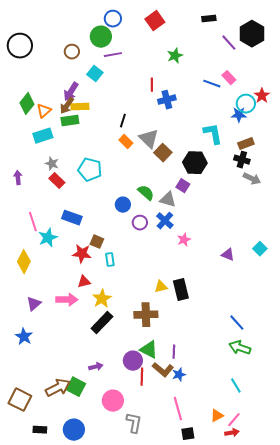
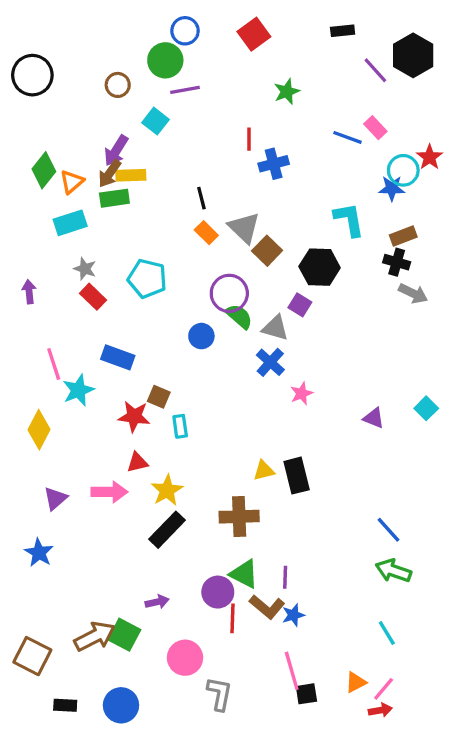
black line: (123, 121) -> (201, 198), turned -32
purple circle: (140, 223) -> (229, 293), moved, size x1.5
black square: (188, 434) -> (306, 694), moved

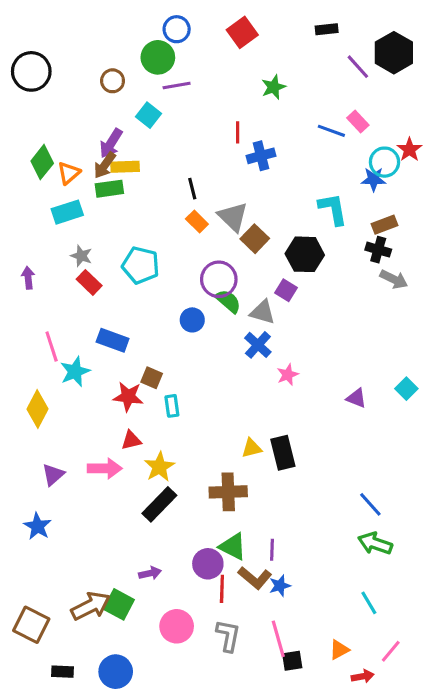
pink line: (384, 689) -> (391, 651), moved
gray L-shape: (219, 694) -> (228, 636), moved

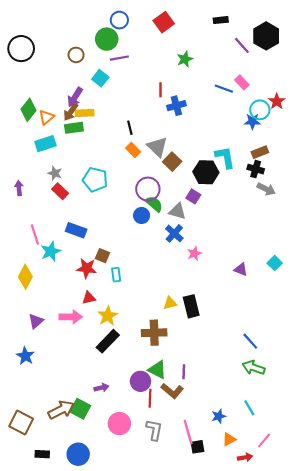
cyan L-shape: (333, 209) -> (225, 157), moved
blue circle: (192, 320) -> (142, 215), moved
blue star: (280, 586) -> (219, 416), moved

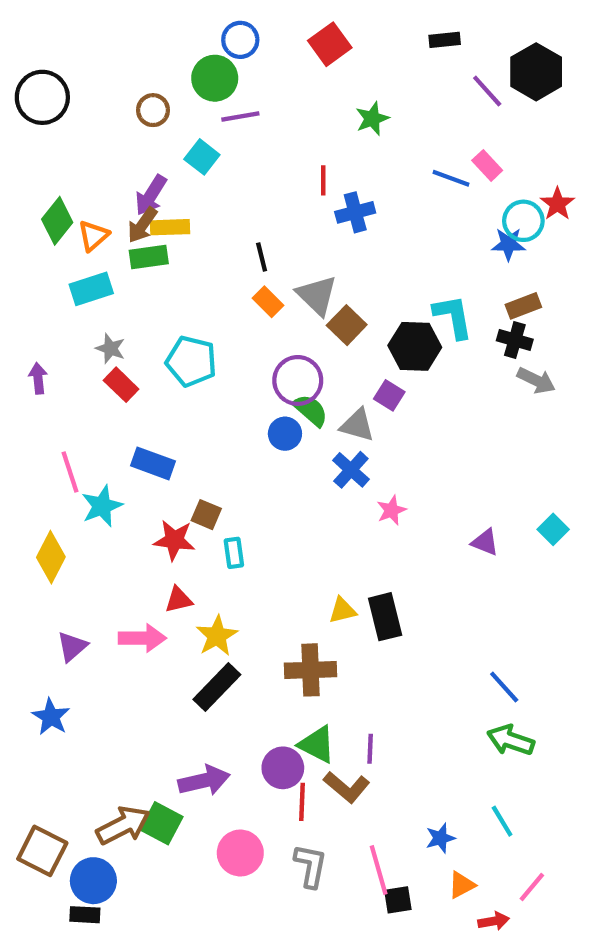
purple arrow: (101, 388) -> (204, 781), size x1.6
blue circle: (78, 454) -> (93, 881), moved

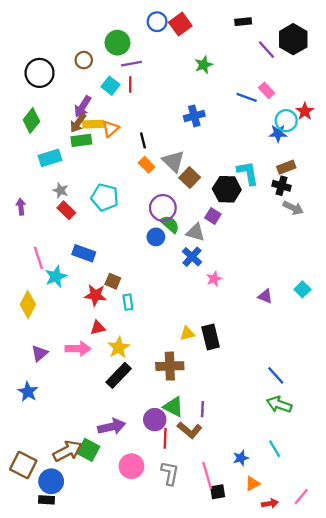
blue circle: (240, 40) -> (157, 22), moved
black circle: (42, 97) -> (40, 73), moved
red line: (323, 180) -> (130, 85), moved
orange triangle: (93, 236) -> (111, 129), moved
pink line: (532, 887) -> (301, 496), moved

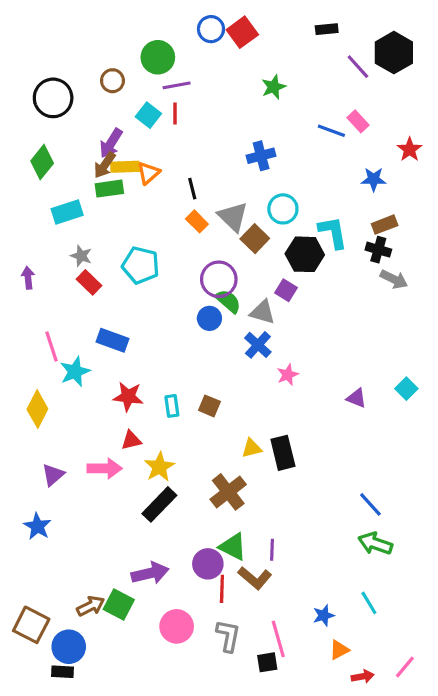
cyan circle: (286, 121) -> (283, 209), moved
brown square: (113, 281) -> (209, 406), moved
brown cross: (170, 366) -> (228, 492), turned -36
brown arrow: (67, 451) -> (91, 606), size x0.7
black square: (218, 492) -> (267, 662), moved

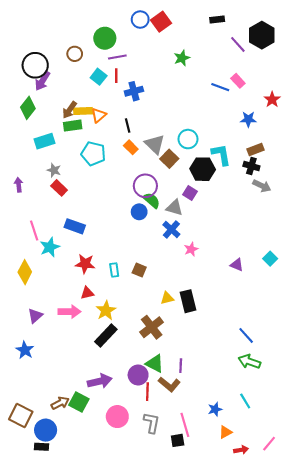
purple arrow: (111, 143) -> (42, 81), moved
blue cross: (261, 156) -> (134, 91), moved
cyan pentagon: (141, 265) -> (93, 154), moved

